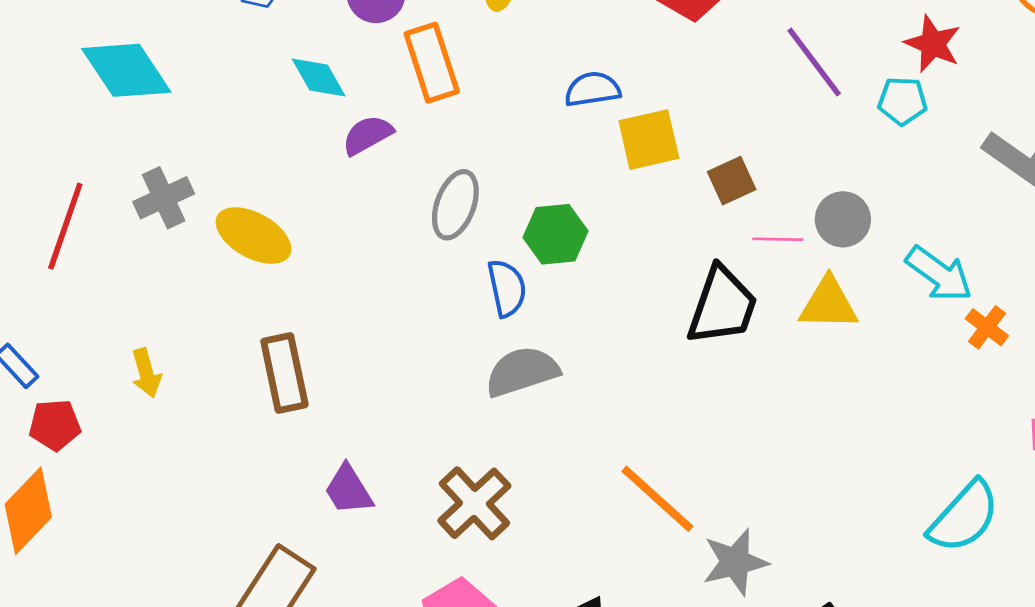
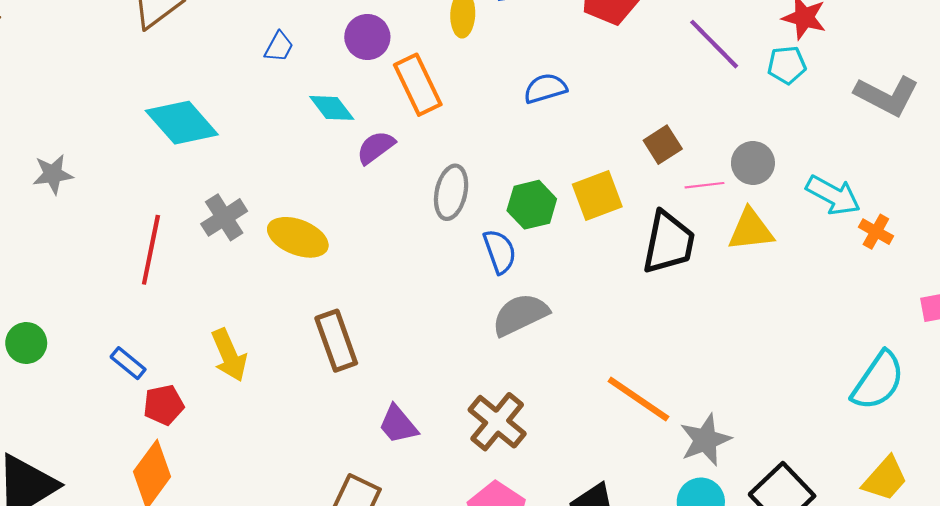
yellow square: (649, 140) -> (597, 196), moved
yellow arrow: (146, 373) -> (229, 355), size x1.4

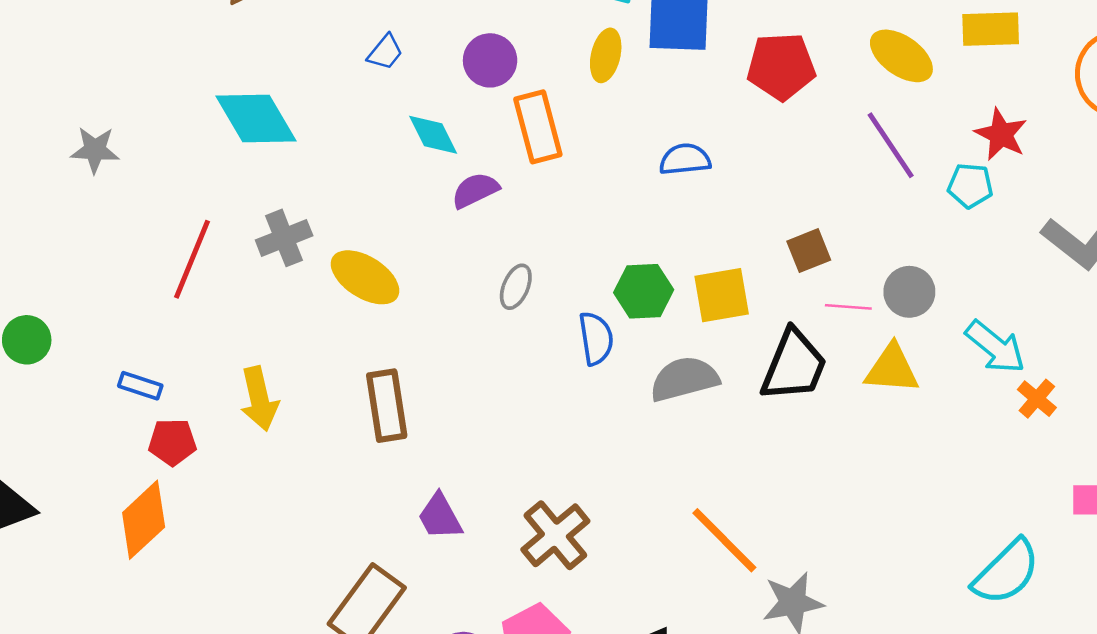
gray ellipse: (451, 192) -> (516, 287), moved, size x0.7
gray semicircle: (520, 315) -> (684, 379), moved
blue rectangle: (128, 363) -> (140, 386), turned -32

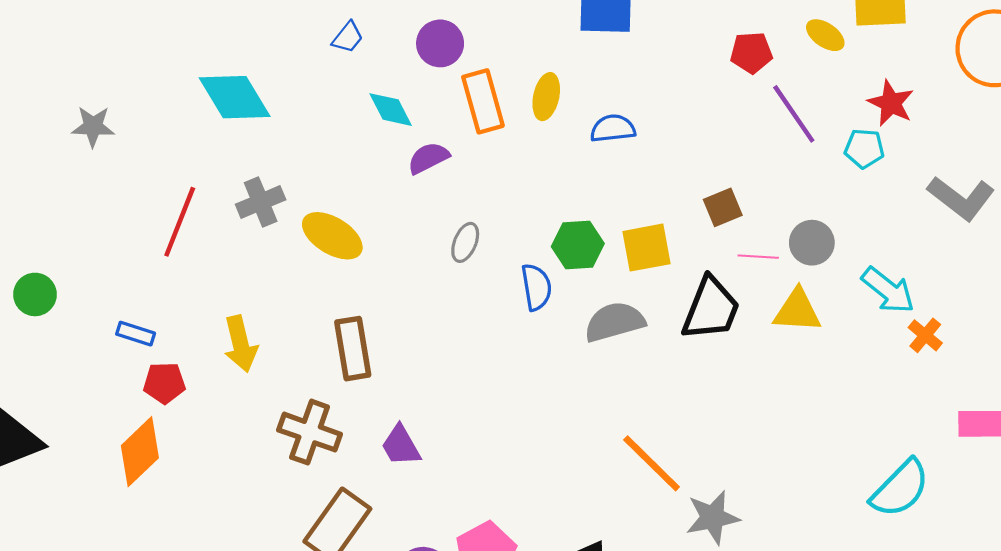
yellow ellipse: (606, 55) -> (546, 97), moved
yellow ellipse: (901, 56) -> (825, 35), moved, size x0.7
red pentagon: (781, 66) -> (751, 53), moved, size x0.7
brown cross: (555, 535) -> (310, 432), moved, turned -30

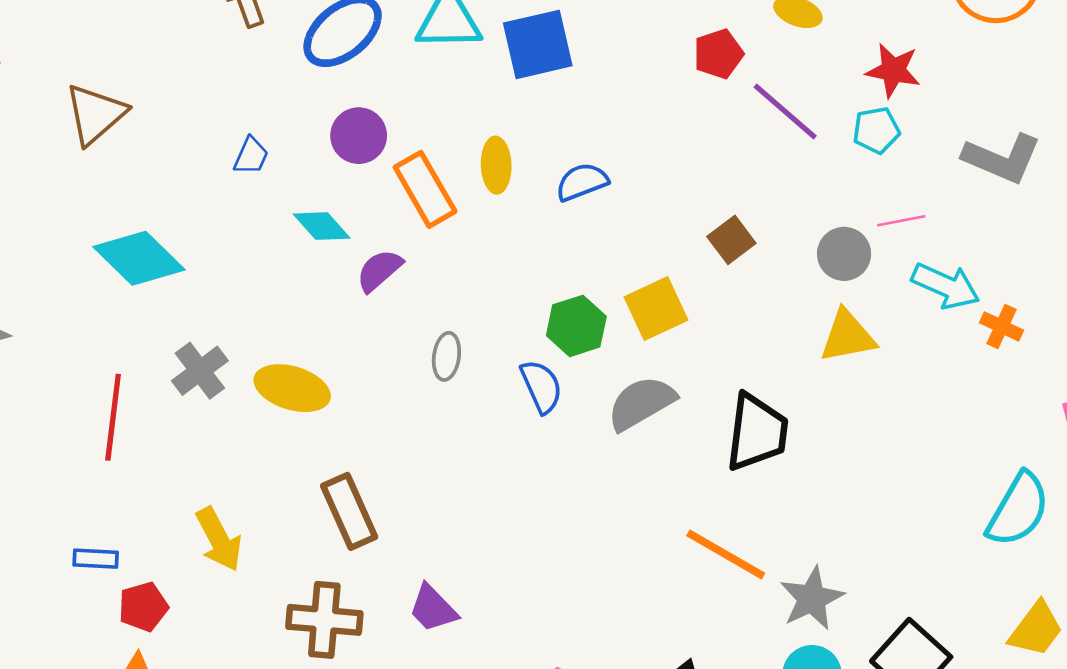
pink line: (758, 257) -> (901, 221), moved
black trapezoid: (711, 309) -> (757, 432), moved

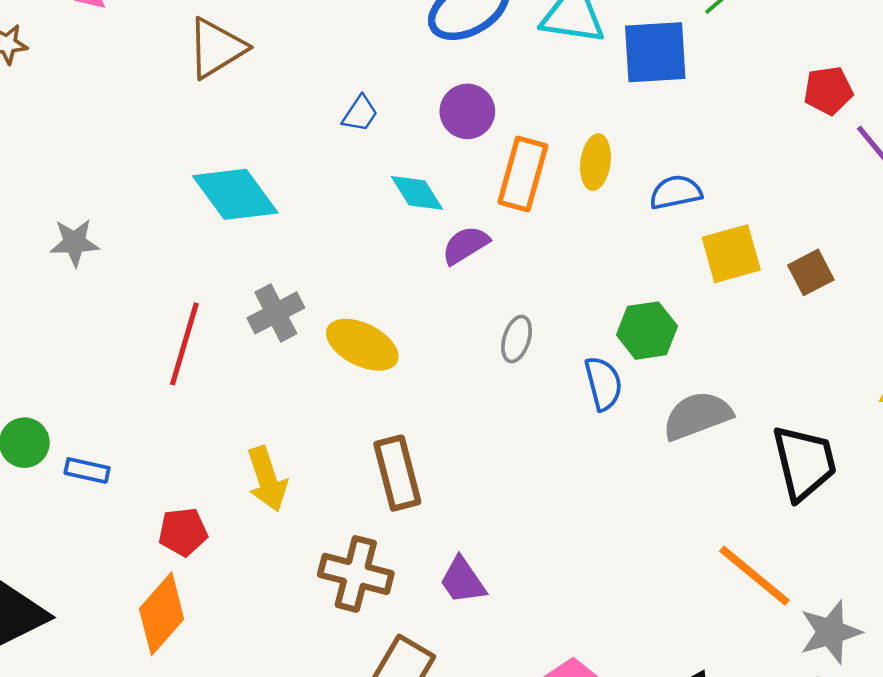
orange rectangle: (425, 189) -> (523, 174), turned 36
yellow square: (656, 309) -> (731, 254), moved
black trapezoid: (757, 432) -> (804, 463), turned -30
blue rectangle: (96, 559) -> (87, 470), moved

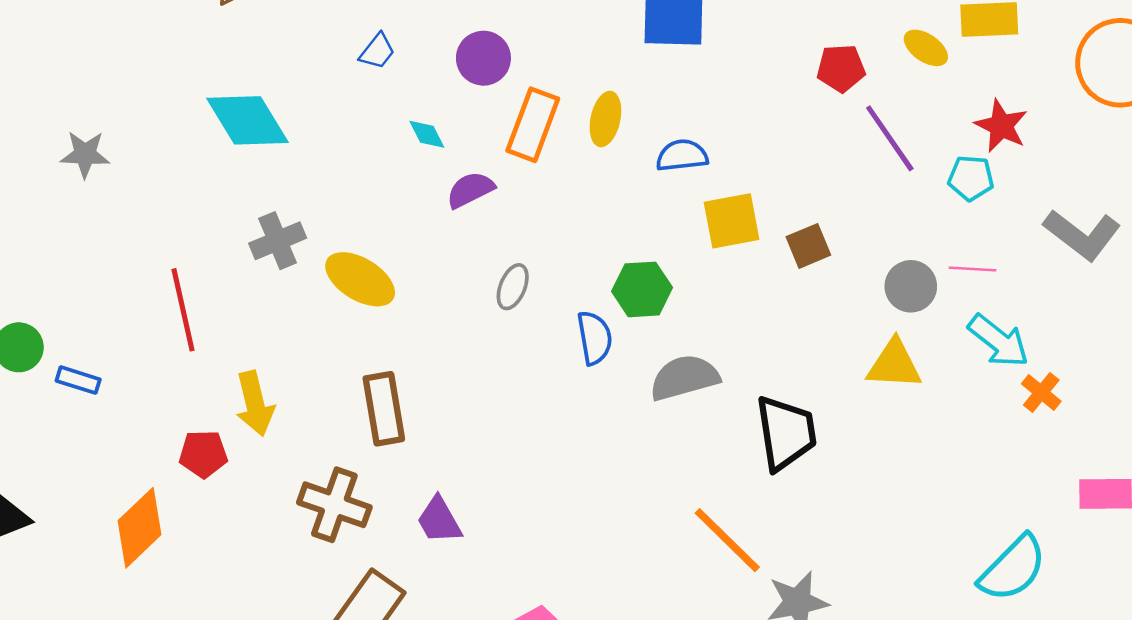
cyan diamond: (417, 193) -> (427, 134), size x0.7
red line: (184, 344) -> (183, 310), moved, turned -34
red pentagon: (183, 532) -> (203, 454), moved

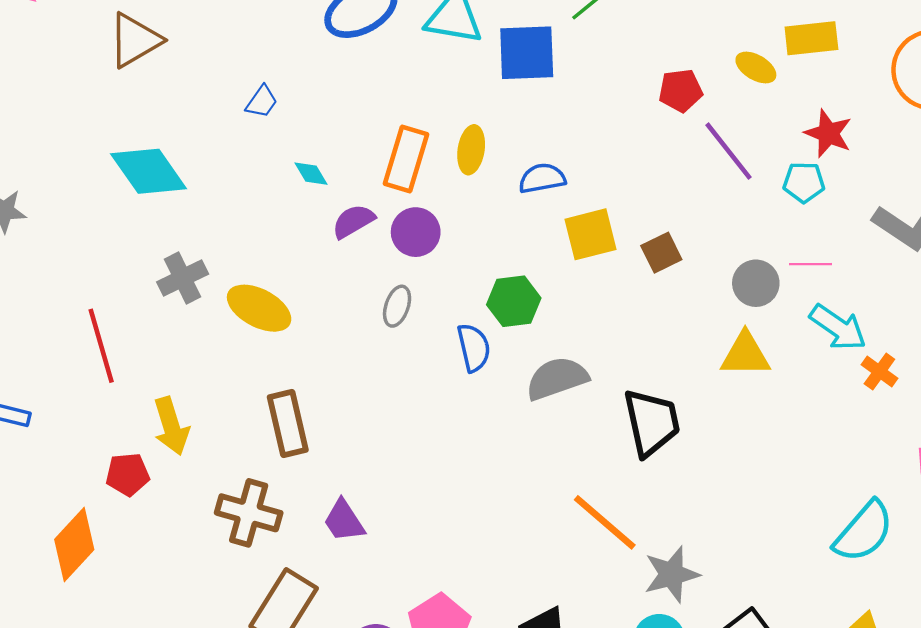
purple circle: (483, 58) -> (416, 232), moved

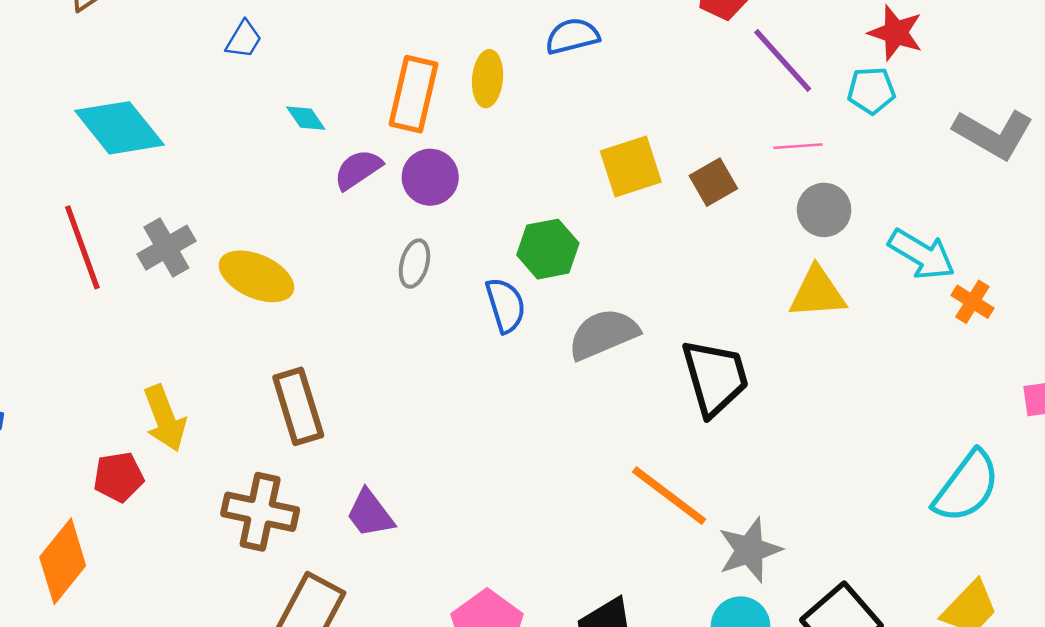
blue semicircle: (542, 178) -> (572, 36), moved
pink line: (811, 264) -> (798, 146), moved
red line: (101, 346) -> (82, 247), moved

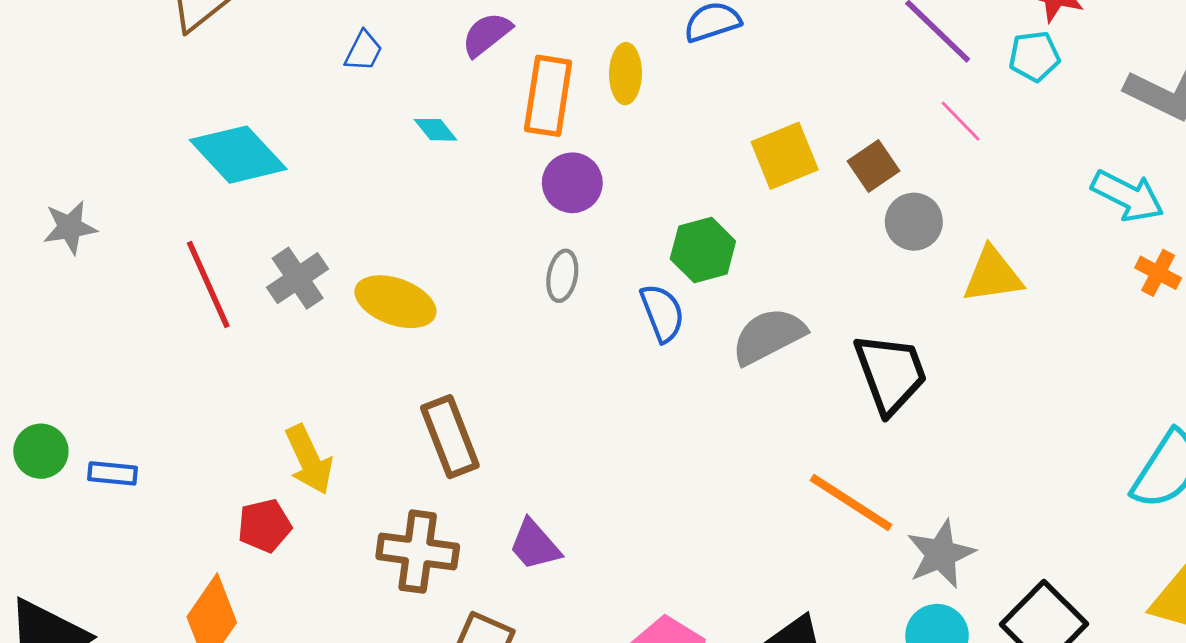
pink line: (798, 146) -> (961, 121), turned 54
purple semicircle: (358, 169) -> (487, 34), moved
gray circle: (824, 210) -> (914, 222), moved
cyan arrow: (922, 254) -> (1128, 196), moved

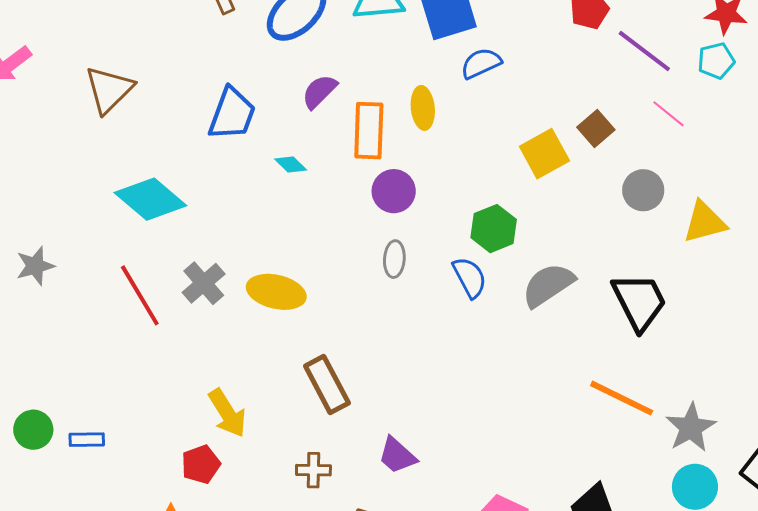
blue trapezoid: (363, 51) -> (232, 114), size x1.8
brown square: (873, 166) -> (596, 128), moved
brown cross: (418, 552) -> (313, 470), size x0.6

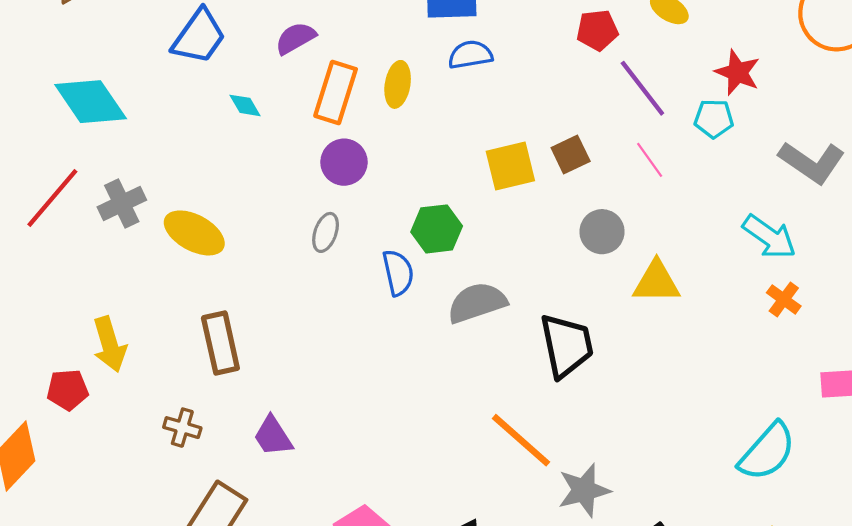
red line: (140, 295) -> (52, 198), turned 56

